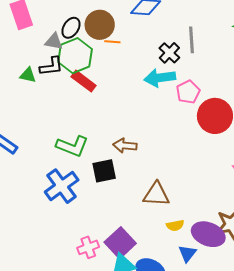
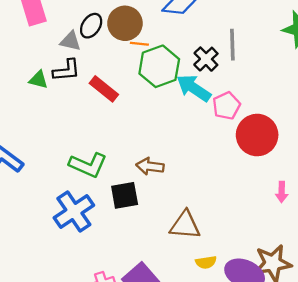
green hexagon: (75, 56) -> (159, 66), moved
cyan arrow: (160, 78) -> (194, 88), turned 40

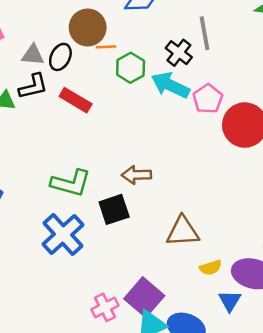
black ellipse: (91, 26) -> (60, 57), moved
green hexagon: (159, 66) -> (131, 68), size x0.7

